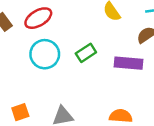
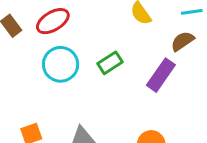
purple rectangle: (128, 63) -> (161, 75), turned -60

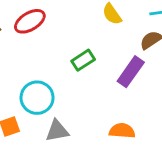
cyan circle: (61, 64) -> (37, 98), moved

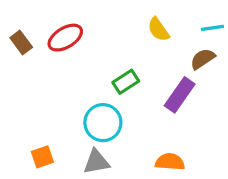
cyan circle: (37, 98) -> (103, 123), moved

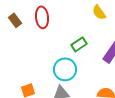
red ellipse: (65, 38) -> (42, 17), turned -65

